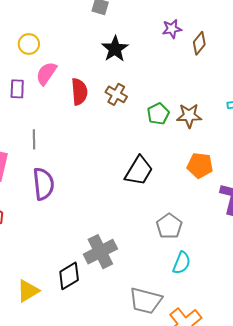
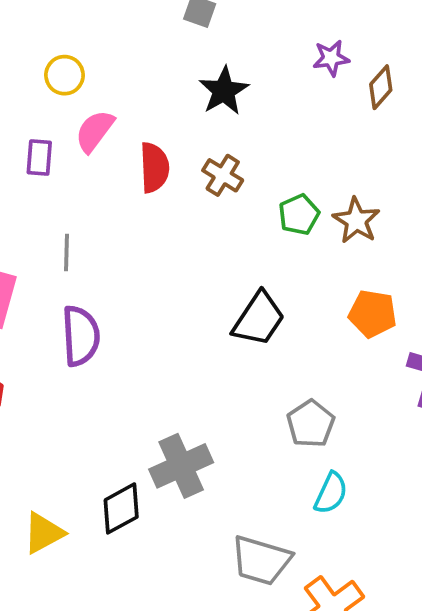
brown star: (189, 116) -> (356, 221), turned 30

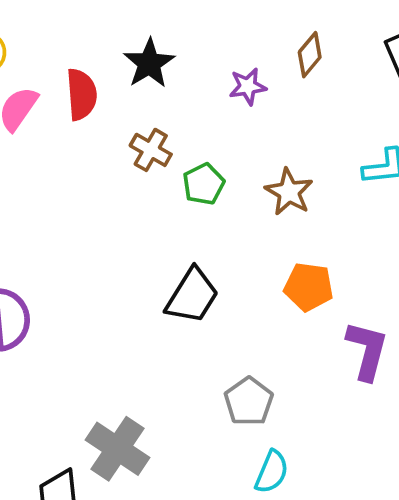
purple star: (331, 58) -> (248, 86), moved
red semicircle: (154, 168) -> (81, 94), moved
green pentagon: (299, 215) -> (204, 184), moved
gray cross: (181, 466) -> (117, 449), turned -30

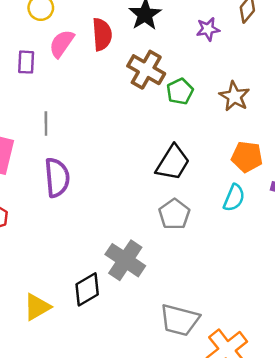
brown cross: (151, 150) -> (146, 70), size x1.4
gray pentagon: (249, 401) -> (174, 214), moved
cyan semicircle: (272, 472) -> (234, 198), moved

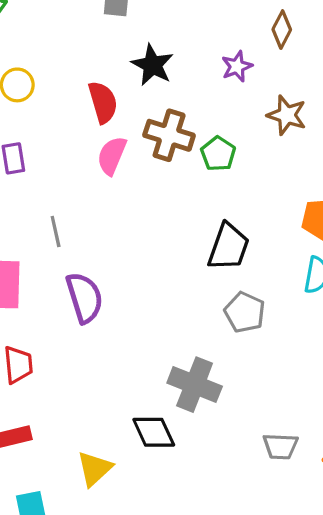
pink semicircle: (62, 44) -> (112, 156), moved
brown star: (234, 96) -> (287, 115), moved
black diamond: (87, 289) -> (154, 432), turned -72
gray trapezoid: (180, 320) -> (280, 446), size x0.7

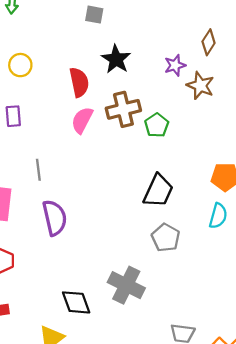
brown star: (287, 115) -> (200, 86), moved
brown cross: (169, 135) -> (123, 109), turned -36
black diamond: (154, 432) -> (76, 302), moved

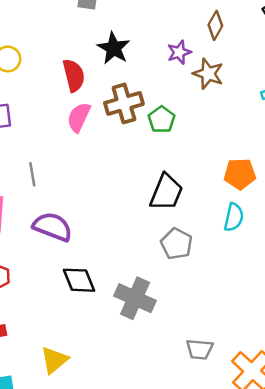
purple semicircle: (55, 218) -> (53, 227), turned -54
black diamond: (76, 302) -> (79, 280), moved

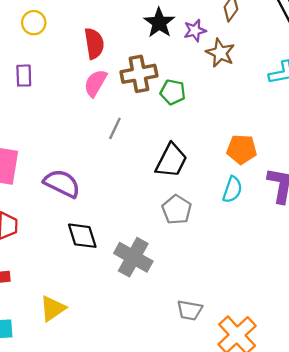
black star: (114, 48) -> (159, 23), moved
green pentagon: (162, 120) -> (173, 92), turned -30
gray line: (32, 174) -> (115, 128), moved, turned 30

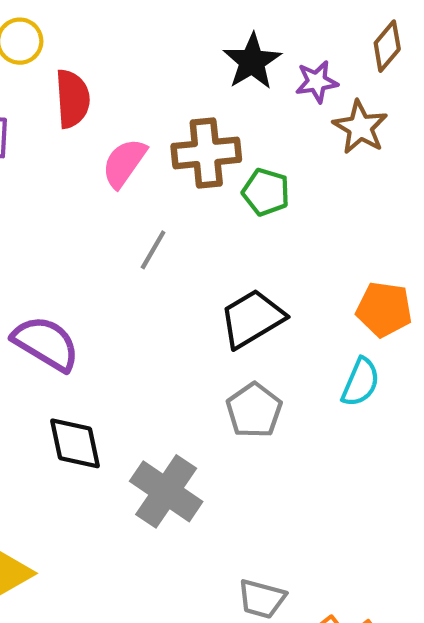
red semicircle: (94, 43) -> (72, 99), moved
black trapezoid: (171, 161) -> (252, 319), turned -153

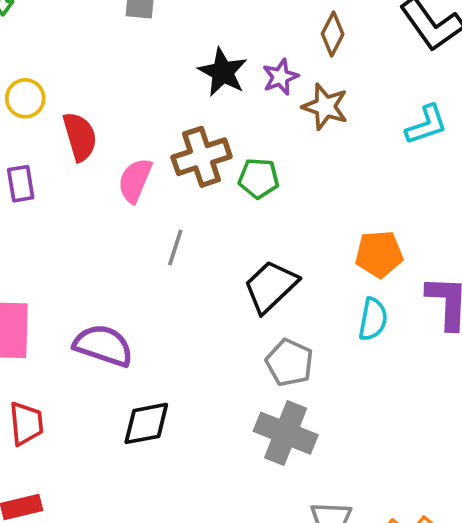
black diamond: (75, 443) -> (146, 423), turned -76
gray cross: (166, 491) -> (286, 433), moved

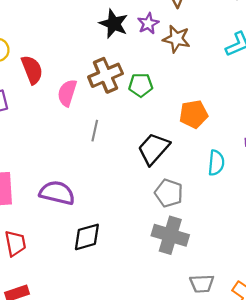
orange pentagon: (379, 254) -> (194, 114), moved

